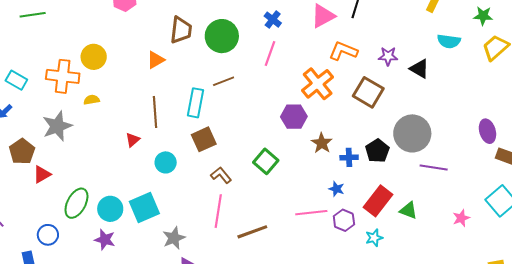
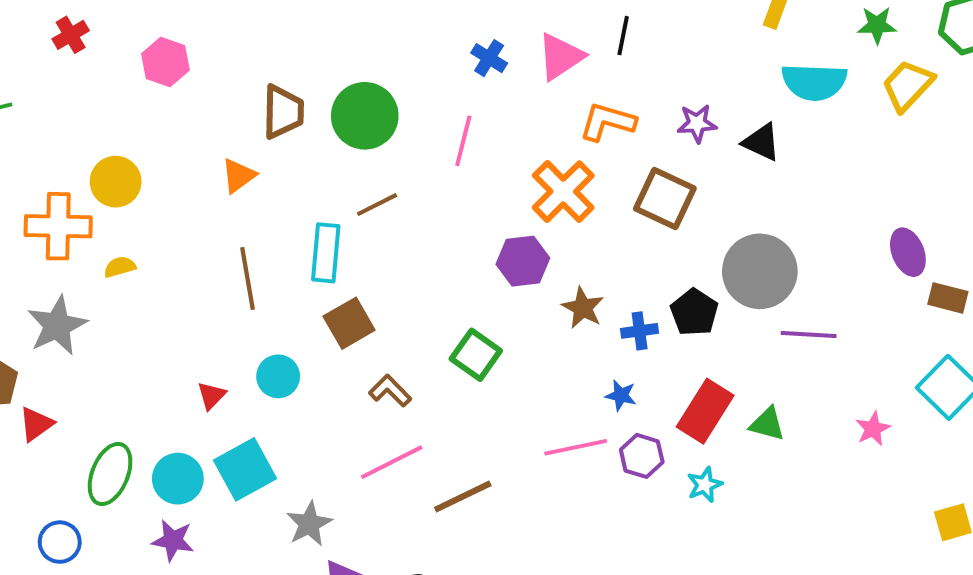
blue cross: (273, 20) -> (489, 58), moved
cyan semicircle: (449, 41) -> (814, 82), size x1.4
red triangle: (133, 140) -> (212, 396), moved
pink line: (218, 211) -> (392, 462), turned 60

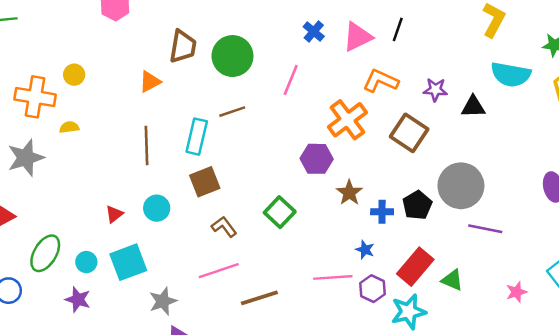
black triangle: (761, 142) -> (473, 107), turned -35
yellow circle: (116, 182) -> (74, 75), size x0.7
cyan circle: (178, 479) -> (86, 262), size x0.7
cyan star: (705, 485) -> (409, 312), size x1.6

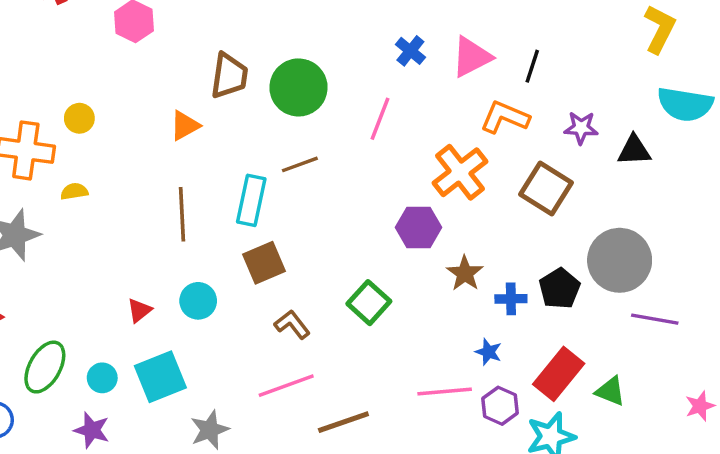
black line: (398, 29) -> (532, 66), moved

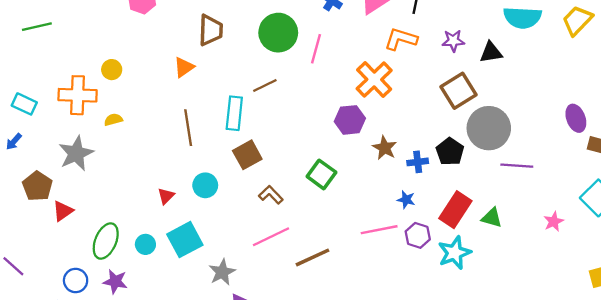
green circle: (298, 87) -> (278, 33), moved
brown square: (546, 188) -> (458, 91), moved, turned 32
purple star: (92, 430) -> (115, 282), moved

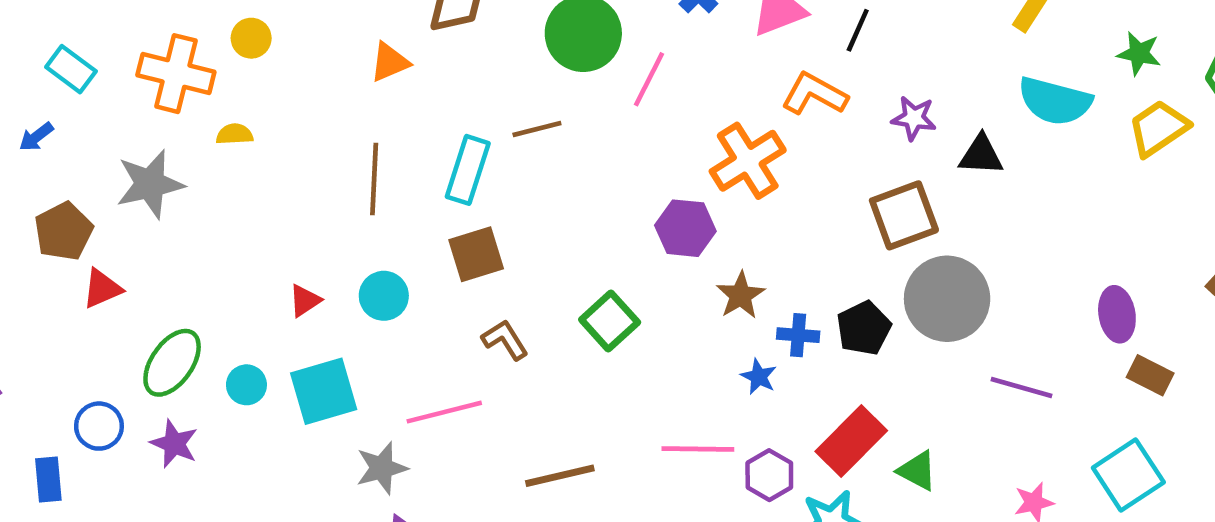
purple line: (517, 166) -> (1021, 388), moved
blue star: (406, 200) -> (759, 377), moved
pink line: (271, 237) -> (444, 412), moved

